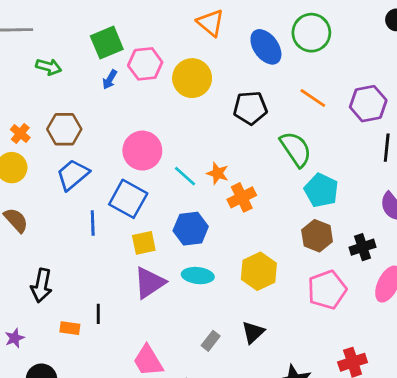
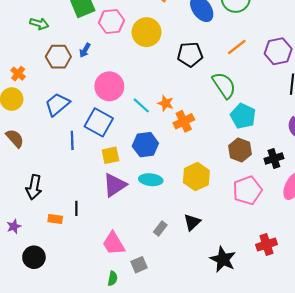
blue arrow: (110, 80) -> (85, 50), moved
orange line: (313, 98) -> (237, 47), turned -72
brown hexagon: (64, 129) -> (58, 57), moved

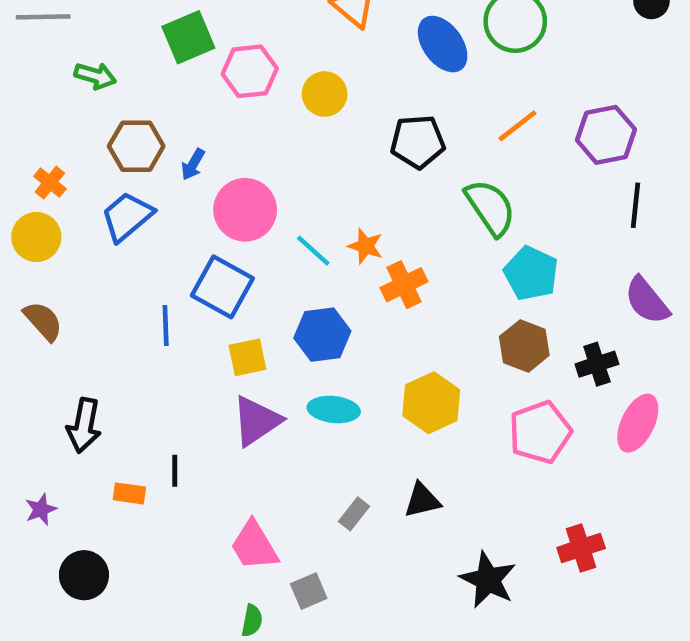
yellow circle: (147, 32) -> (325, 94), size x0.7
blue arrow: (85, 50) -> (193, 164), moved
blue trapezoid: (57, 104) -> (127, 217), moved
black triangle: (192, 222) -> (422, 500), turned 30

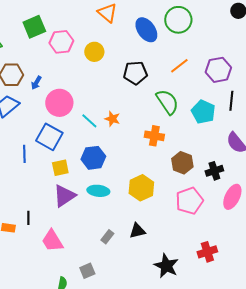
cyan pentagon: (531, 273) -> (203, 112), moved
orange cross: (404, 285) -> (154, 136), moved, turned 36
pink trapezoid: (254, 546) -> (52, 241), moved

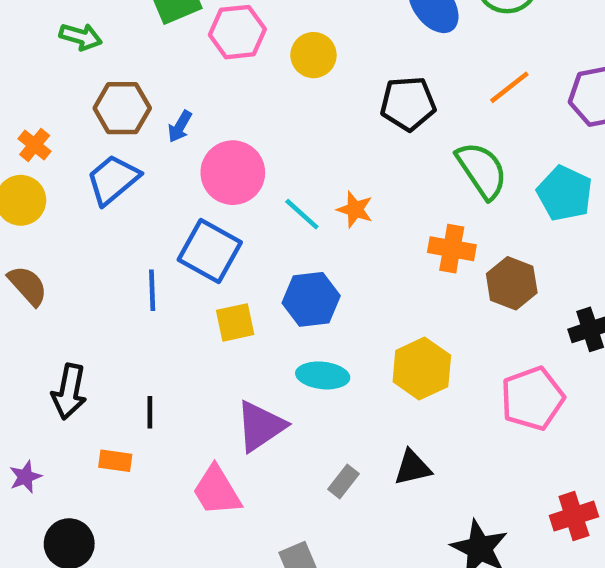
brown hexagon: (182, 163) -> (512, 283), moved
purple triangle: (64, 196) -> (260, 426), moved
black line: (28, 218) -> (150, 412), moved

